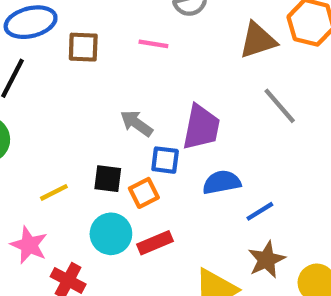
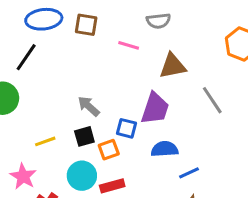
brown triangle: (258, 40) -> (173, 66), moved
brown square: (83, 47) -> (86, 25), moved
gray arrow: (136, 123) -> (89, 106), moved
black square: (108, 179) -> (84, 136), turned -30

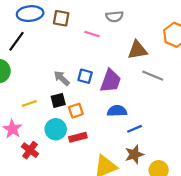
brown triangle: (173, 66) -> (137, 50), moved
gray line: (212, 100) -> (153, 76), turned -35
blue square: (127, 128) -> (85, 76), moved

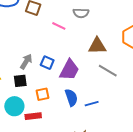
gray arrow: (62, 78) -> (26, 61), turned 70
orange square: (76, 111) -> (43, 94), moved
blue semicircle: (117, 111) -> (71, 98), turned 66
blue line: (135, 129) -> (92, 104), moved

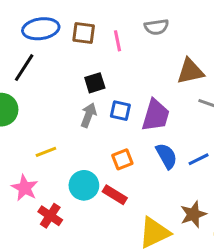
pink line: (59, 26) -> (117, 41), moved, turned 64
black square: (20, 81) -> (95, 83), moved
red rectangle: (33, 116) -> (115, 195), turned 49

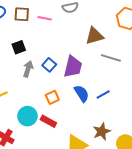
pink line: (117, 41) -> (45, 18), turned -64
black square: (95, 83) -> (19, 47), moved
blue square: (120, 111) -> (49, 65), turned 32

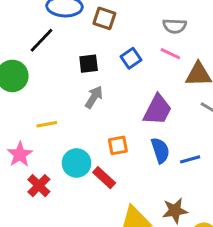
pink line: (45, 18) -> (170, 54), moved
blue square: (49, 65) -> (131, 58), moved

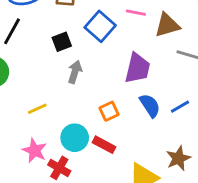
blue square: (131, 58) -> (100, 26), size x1.5
pink star: (20, 154) -> (35, 151), moved
red cross: (39, 186) -> (59, 168), moved

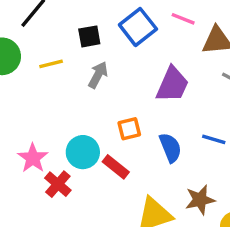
blue semicircle: (150, 105) -> (170, 148), moved
blue line: (180, 107) -> (214, 139), turned 36
yellow line: (37, 109) -> (51, 64), moved

